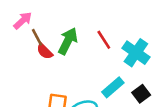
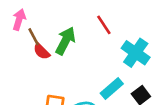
pink arrow: (23, 20) -> (19, 20), turned -30
red line: (104, 40) -> (104, 25), moved

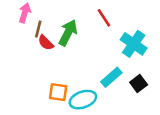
brown line: (34, 37) -> (38, 29), turned 42

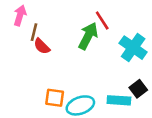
green arrow: (68, 33) -> (88, 36), moved
cyan rectangle: (111, 77) -> (119, 100), moved, turned 45

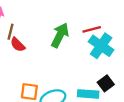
red line: (102, 21) -> (92, 29), moved, turned -72

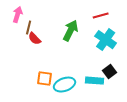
red line: (92, 29) -> (101, 16), moved

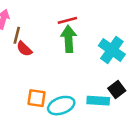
red line: (101, 16) -> (67, 20), moved
green arrow: (71, 31) -> (69, 39), turned -30

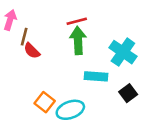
orange square: (37, 98) -> (45, 102), turned 30
cyan rectangle: (98, 101) -> (96, 76), moved

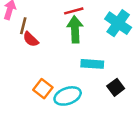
cyan cross: (123, 52) -> (118, 23), moved
black square: (128, 93) -> (116, 87), moved

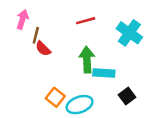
green arrow: (75, 29) -> (87, 60), moved

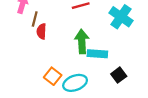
red semicircle: (43, 49) -> (41, 31), turned 48

